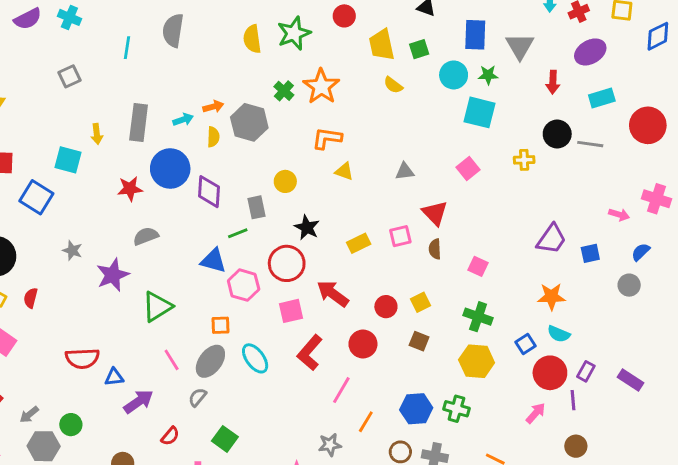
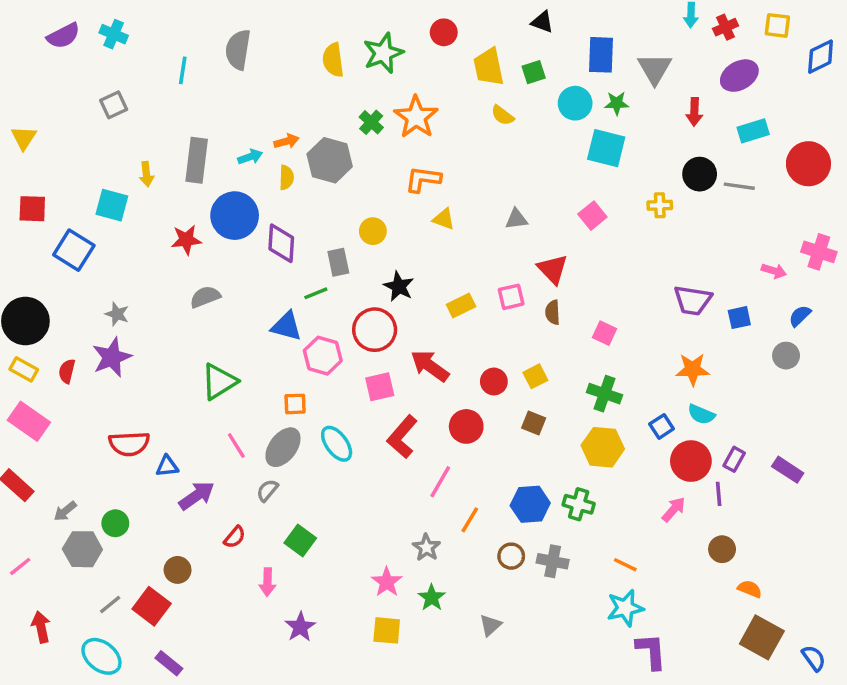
purple trapezoid: (551, 239) -> (693, 300), turned 64
purple star: (113, 275) -> (112, 357), moved
gray star: (330, 445) -> (426, 547), turned -30

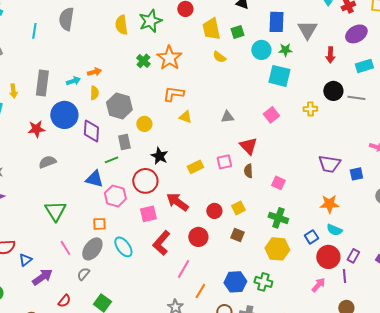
gray hexagon: (330, 160) -> (119, 106), moved
green triangle: (219, 382) -> (55, 211), turned -30
blue triangle: (167, 466) -> (25, 260), turned -32

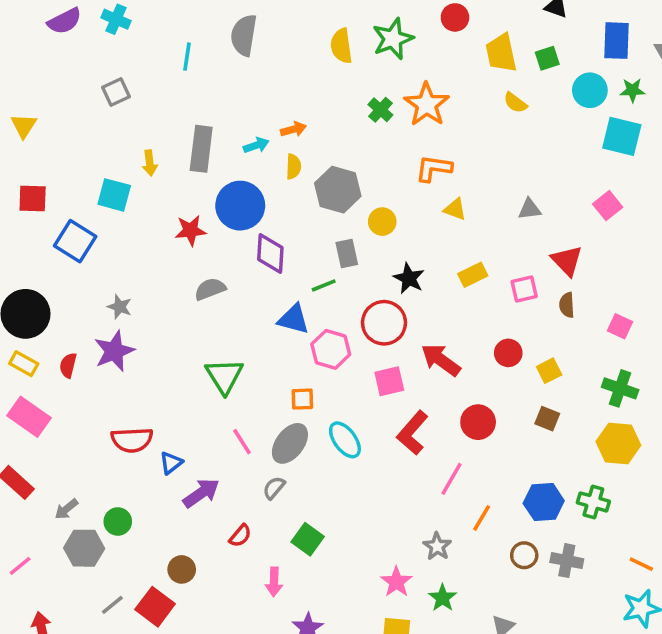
purple diamond: (91, 131) -> (270, 254), moved
yellow rectangle: (195, 167) -> (473, 275), moved
red circle: (214, 211) -> (508, 353), moved

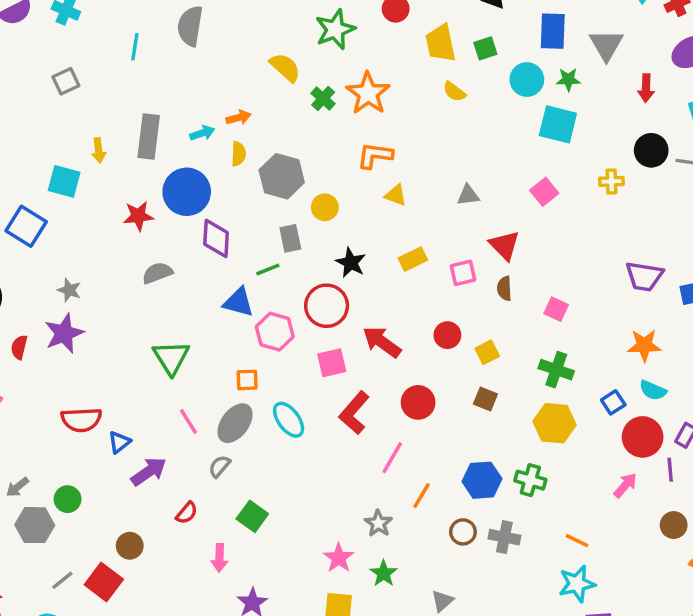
yellow semicircle: (341, 46) -> (285, 67), moved, turned 140

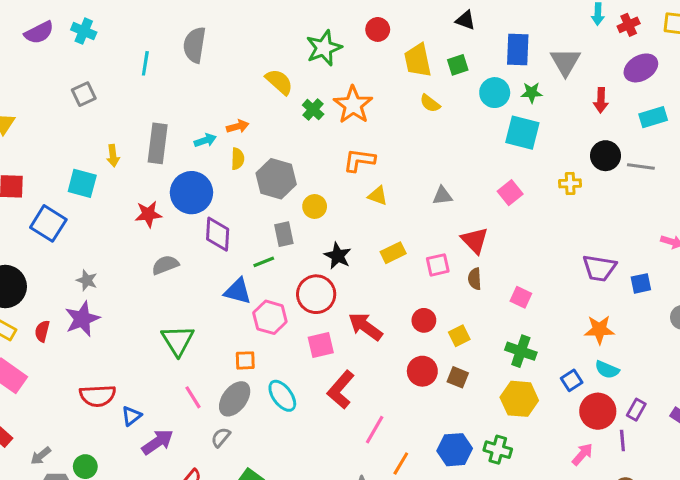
red circle: (418, 402) -> (422, 371), moved

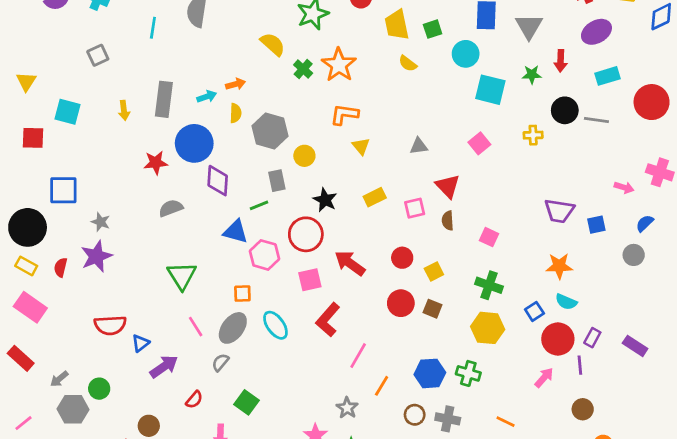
green star: (532, 93) -> (532, 75), moved
cyan square: (82, 183) -> (67, 112), moved
yellow triangle: (378, 196) -> (361, 146), turned 30
blue square: (48, 223) -> (63, 190), moved, turned -32

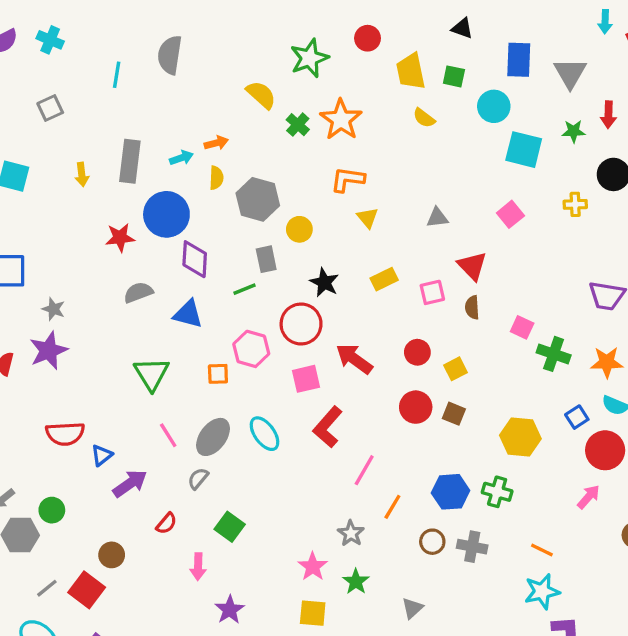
green square: (433, 29) -> (454, 76), turned 30
blue triangle: (236, 232) -> (188, 314), moved
green cross: (489, 285) -> (554, 354), moved
orange square: (242, 294) -> (218, 374), moved

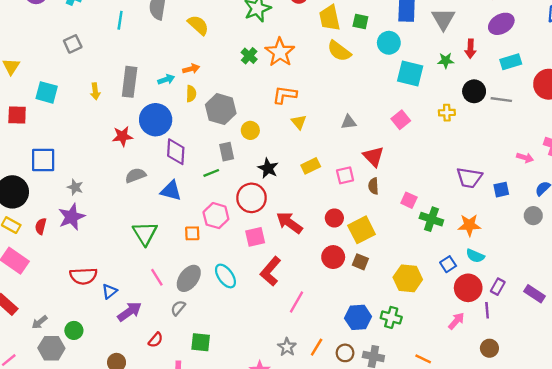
yellow semicircle: (261, 95) -> (198, 25), moved
yellow semicircle: (424, 118) -> (339, 51), size x1.5
yellow square: (456, 369) -> (362, 230), size x1.6
orange line: (392, 507) -> (317, 347), moved
green square: (230, 527) -> (201, 342), turned -30

